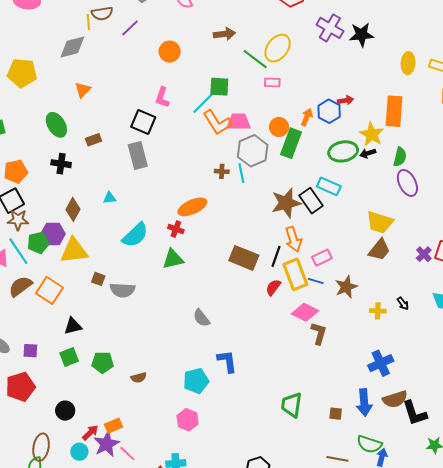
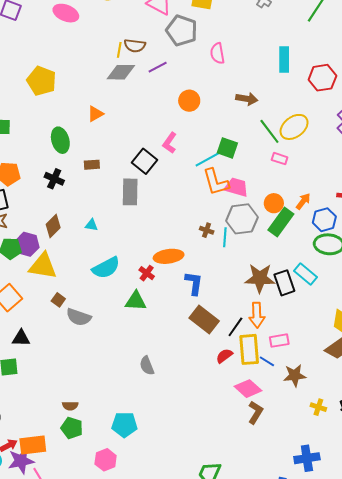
gray diamond: (72, 47) -> (121, 72), moved
blue hexagon: (329, 111) -> (324, 220), moved
blue L-shape: (227, 361) -> (194, 283), moved
green pentagon: (103, 362) -> (72, 428), moved
orange rectangle: (113, 426) -> (33, 445), size x1.5

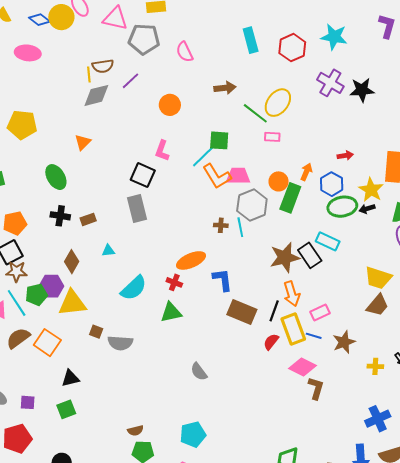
brown rectangle: (92, 165) -> (88, 219), moved

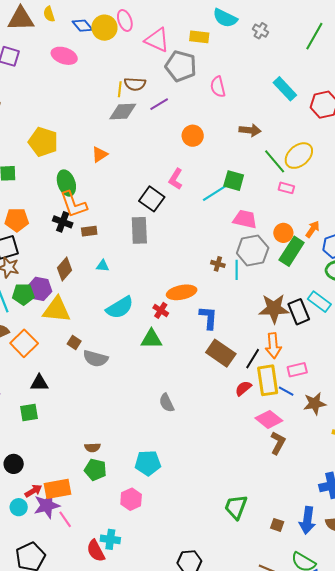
cyan rectangle: (251, 40) -> (285, 89), turned -40
yellow pentagon: (22, 125) -> (43, 142), moved
orange L-shape: (217, 176) -> (73, 204), moved

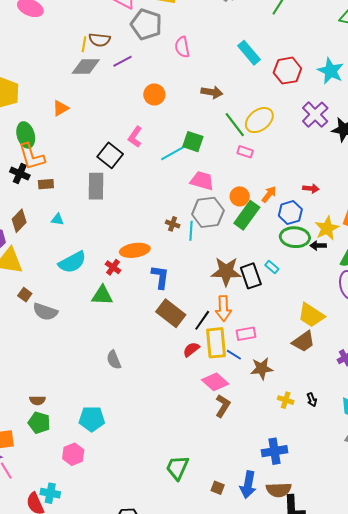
cyan rectangle: (319, 302) -> (272, 267), size x0.6

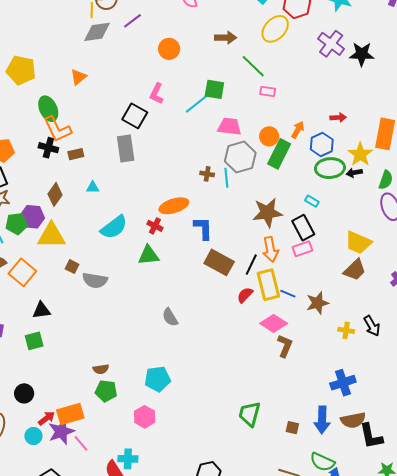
yellow ellipse: (259, 120) -> (275, 29), moved
black rectangle: (251, 276) -> (303, 228), moved
pink rectangle: (246, 334) -> (302, 249), moved
black arrow: (312, 400) -> (372, 326), size x1.5

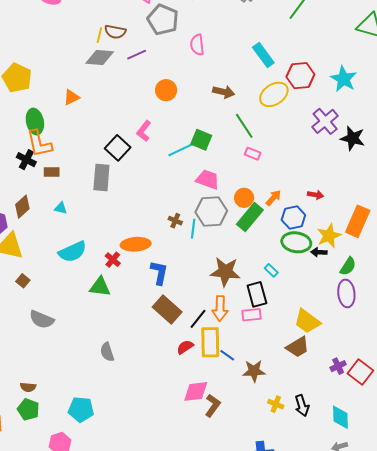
gray semicircle: (95, 280) -> (42, 319), moved
pink diamond: (274, 323) -> (196, 391), moved, turned -52

